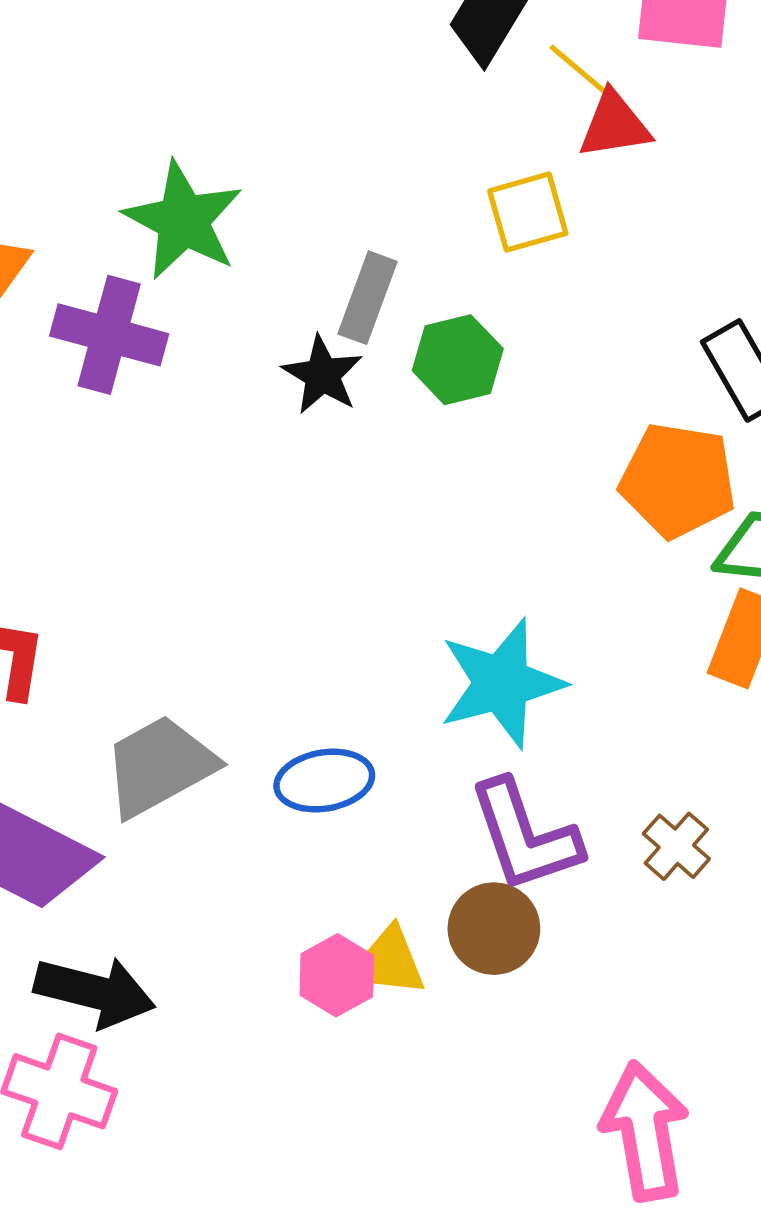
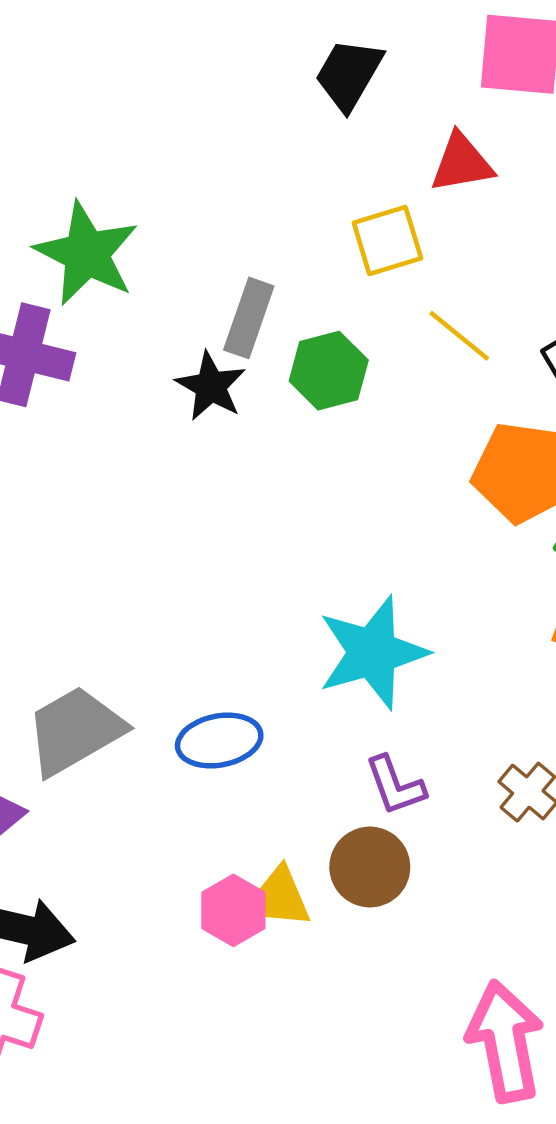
yellow line: (583, 73) -> (459, 336), moved
purple L-shape: (525, 836) -> (395, 785), size x0.6

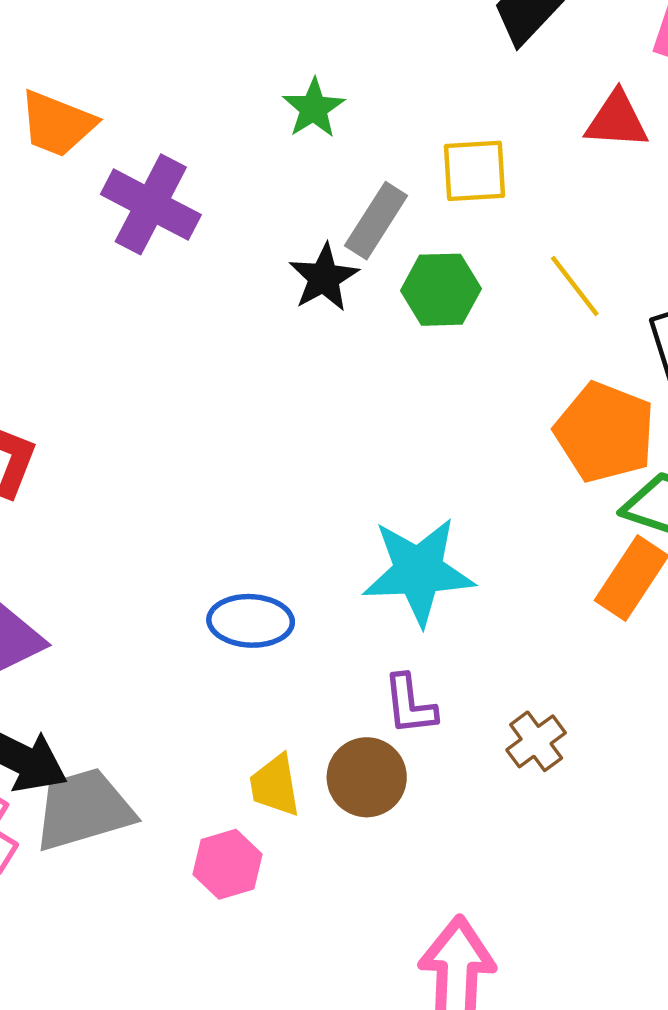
yellow square: (387, 241) -> (475, 171), moved
green star: (87, 254) -> (314, 108), moved, size x0.6
gray trapezoid: (75, 731) -> (83, 809), moved
pink hexagon: (233, 910) -> (228, 864), moved

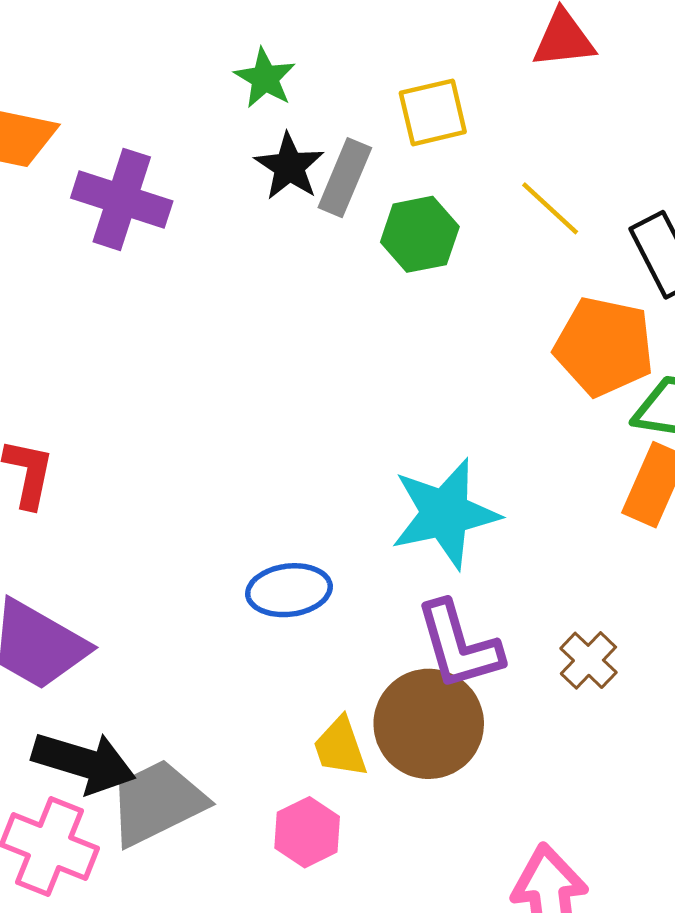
black star: (324, 278) -> (289, 167), moved
purple L-shape: (410, 705) -> (459, 645), size x1.5
brown circle: (367, 777) -> (429, 724), size x1.4

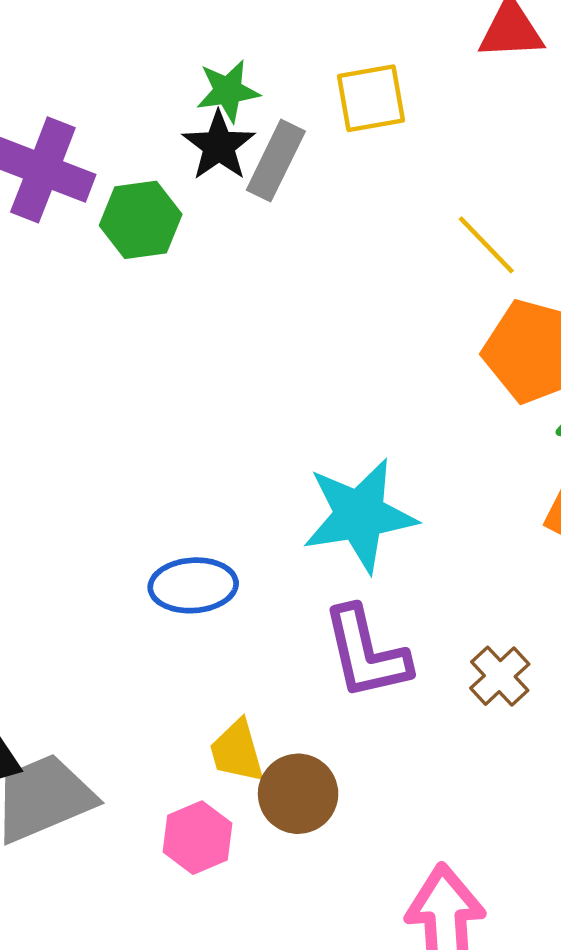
green star: (265, 78) -> (228, 91), moved, turned 30
yellow line: (550, 208) -> (486, 245), moved
green hexagon: (420, 234) -> (141, 220), moved
brown circle: (429, 724) -> (298, 794), moved, size x0.7

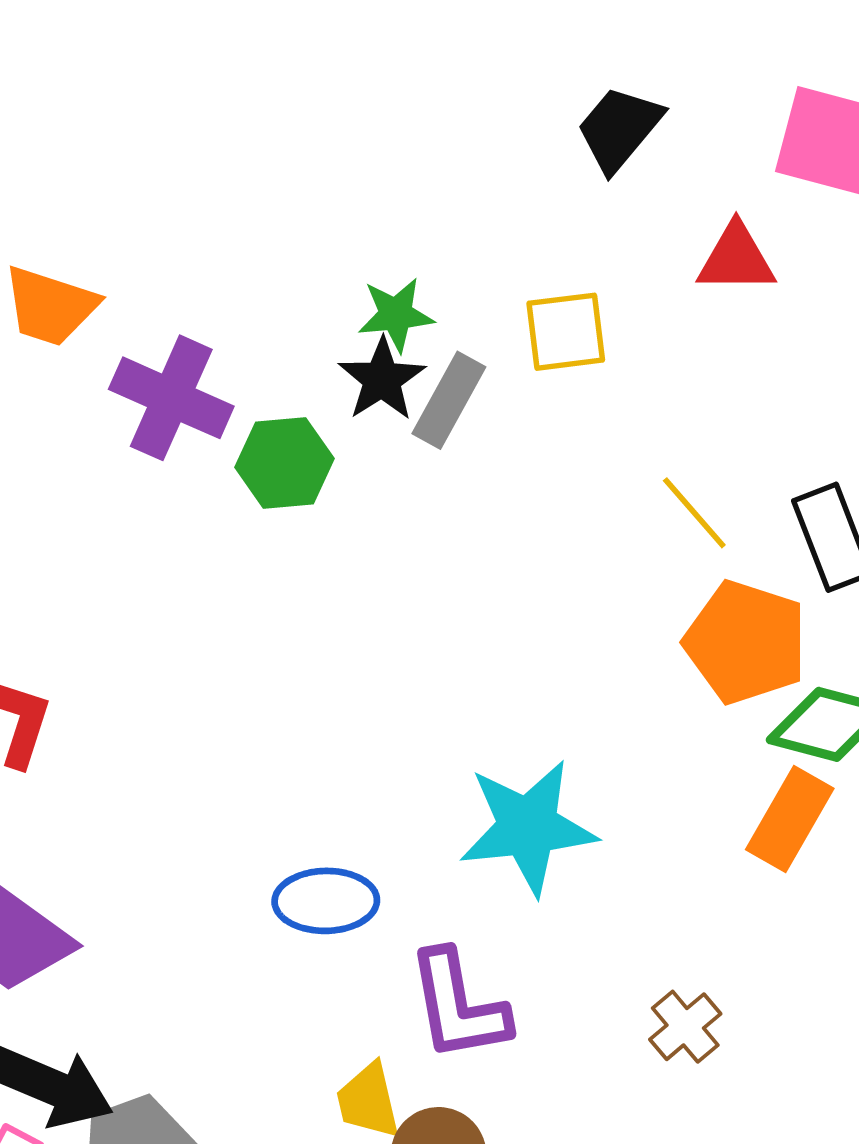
purple L-shape: (366, 653) -> (458, 1006), moved

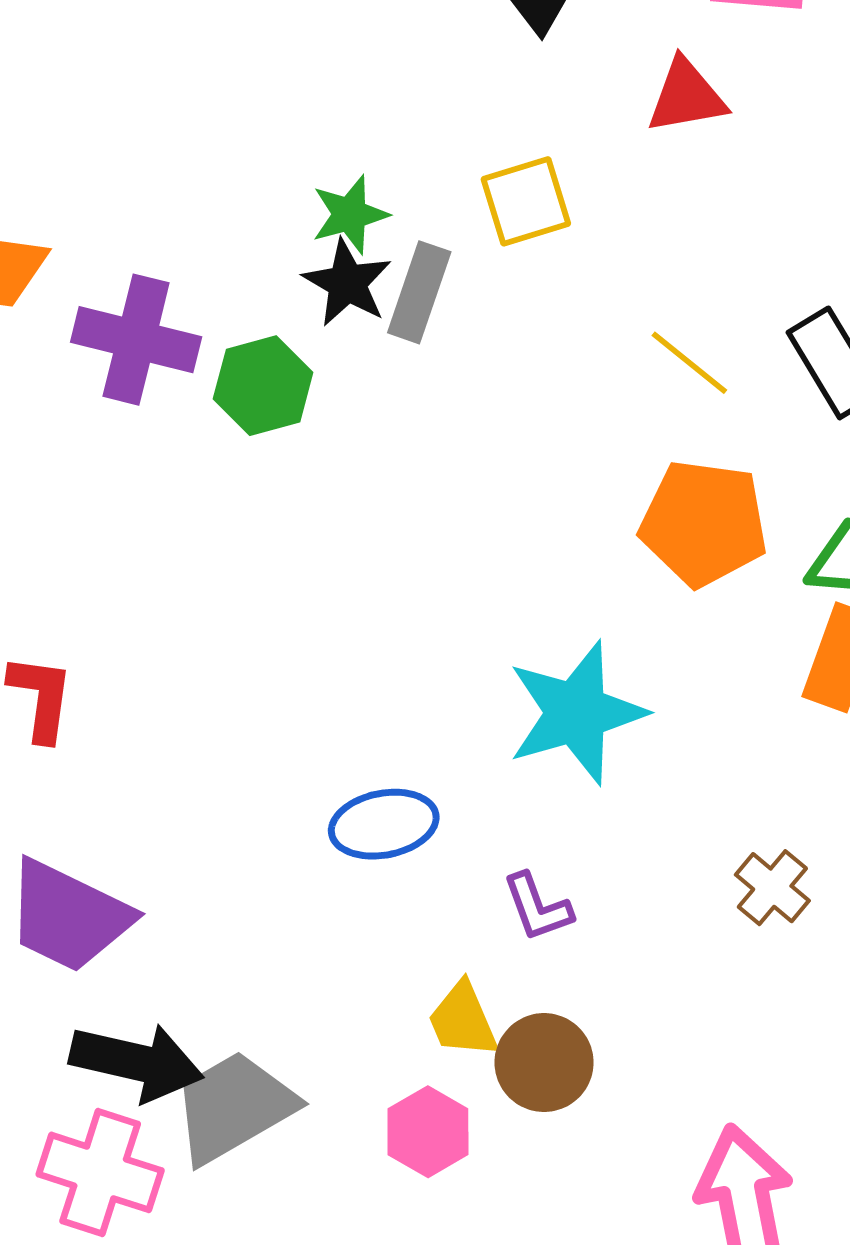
orange pentagon: (746, 642) -> (704, 523), moved
purple L-shape: (458, 1006) -> (537, 907), size x0.6

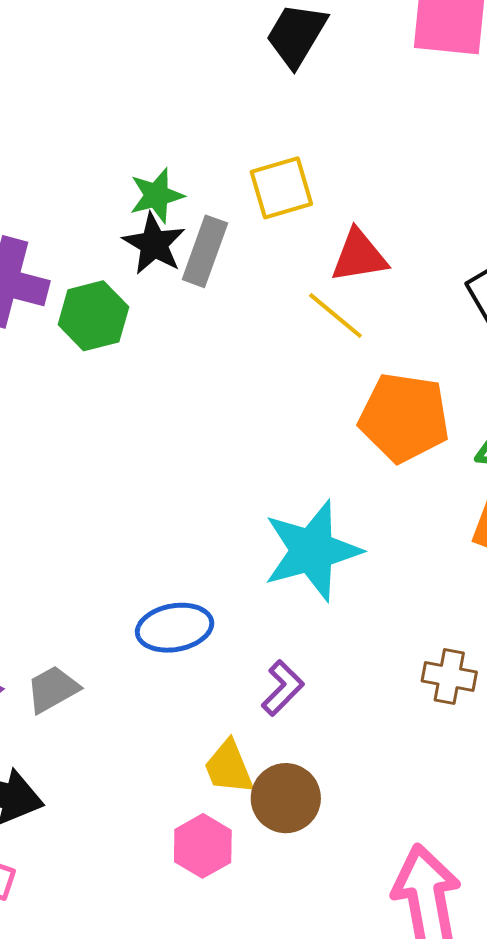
red triangle: (686, 96) -> (359, 256), moved
yellow line: (689, 363) -> (335, 315), moved
brown cross: (772, 888) -> (449, 677), turned -30
purple L-shape: (537, 907) -> (283, 688), turned -116
gray trapezoid: (234, 1107) -> (53, 689), moved, size x0.6

